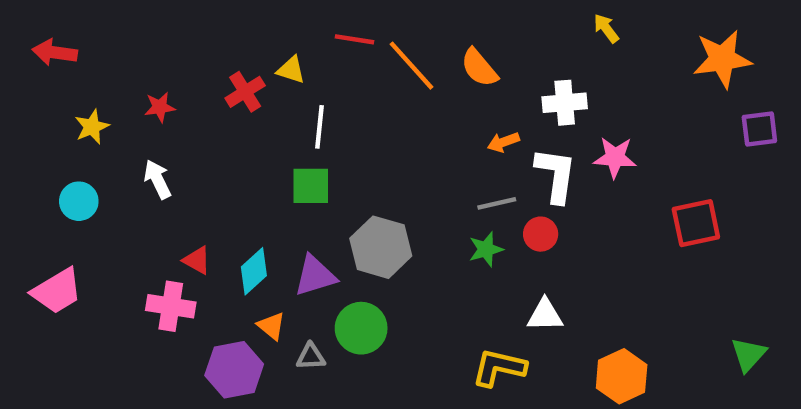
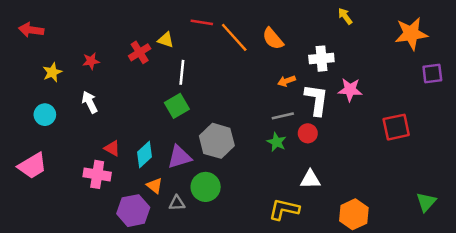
green square: (311, 186) -> (177, 106), turned -30
green star: (486, 249) -> (277, 142), turned -30

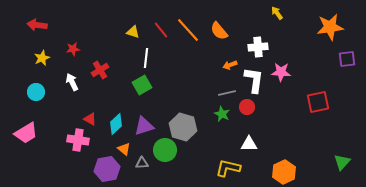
red line: (202, 22) -> (161, 30), moved, turned 42
red arrow: (31, 30) -> (37, 25), moved
red cross: (140, 52) -> (100, 70), moved
gray hexagon: (217, 141) -> (183, 127), moved

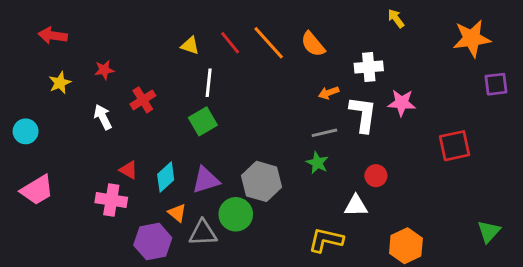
cyan circle: (36, 92) -> (26, 131), moved
red circle: (247, 107) -> (376, 176), moved
gray triangle: (142, 163) -> (203, 233), size x1.5

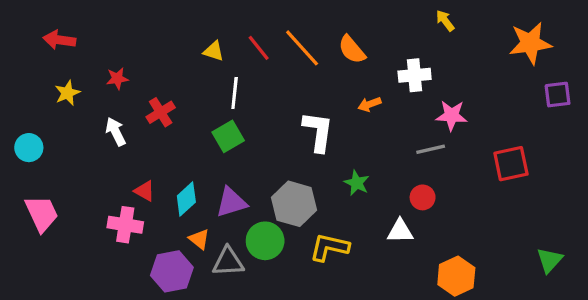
white L-shape: (363, 114) -> (318, 132), moved
gray line: (324, 133) -> (431, 149), moved
pink trapezoid: (37, 190) -> (42, 213), turned -84
yellow L-shape: (326, 240) -> (329, 247), moved

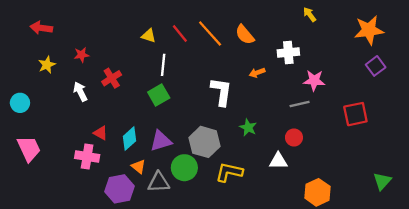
purple square: (558, 95) -> (376, 66), moved, turned -30

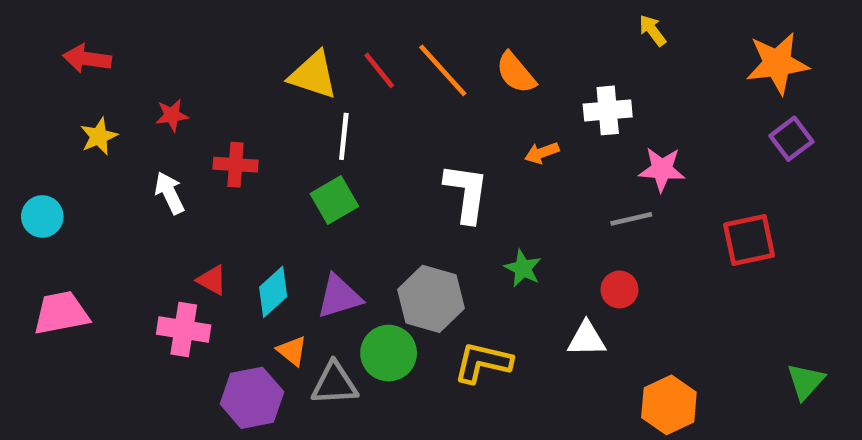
yellow triangle: (149, 36) -> (313, 75), size x1.6
red cross: (112, 78) -> (235, 165), turned 36
pink trapezoid: (29, 149) -> (61, 313), turned -76

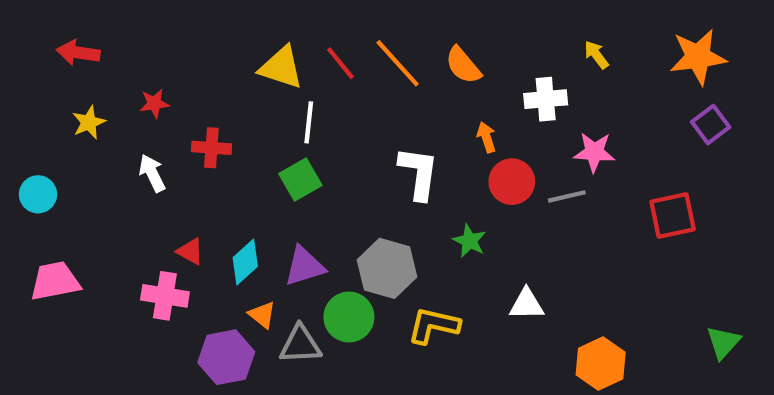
yellow arrow: (652, 30) -> (596, 55), moved
orange arrow: (542, 153) -> (486, 137), turned 92
red circle: (619, 289) -> (512, 182), moved, size x1.4

